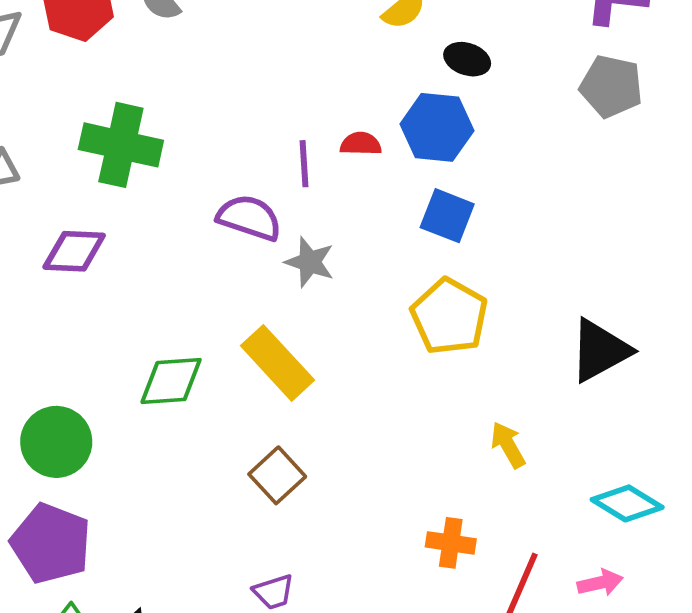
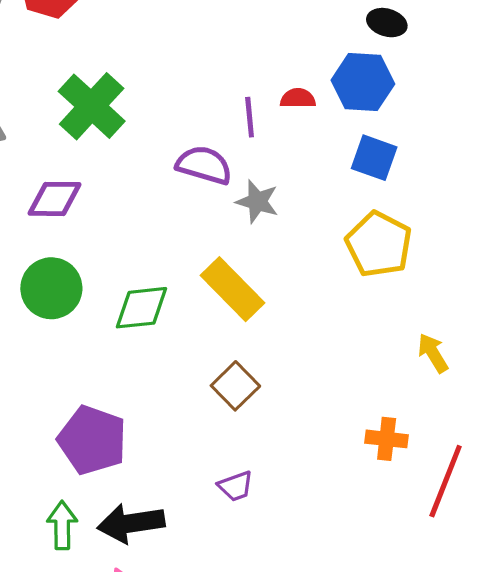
green cross: (121, 145) -> (92, 106), turned 32
green circle: (56, 442) -> (51, 288), moved
purple pentagon: (51, 543) -> (92, 440), moved

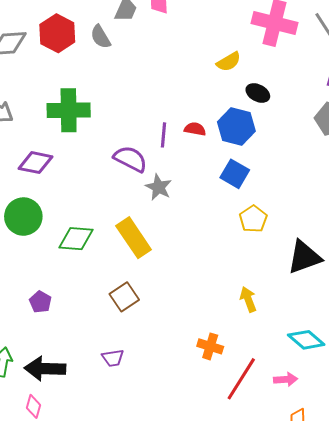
green cross: (92, 106) -> (69, 110), turned 36
yellow pentagon: (379, 244) -> (253, 219), moved, size x0.7
purple pentagon: (92, 440) -> (40, 302), moved, size x0.5

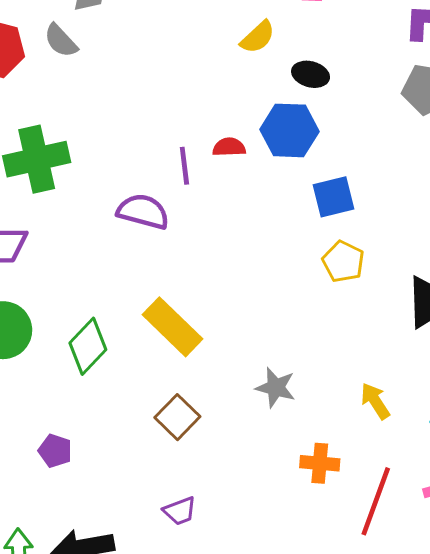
blue square: (235, 174) -> (333, 197), moved, turned -32
gray star: (159, 187) -> (276, 388), moved
green diamond: (76, 239) -> (88, 346), turned -39
yellow arrow: (248, 299) -> (375, 401), moved

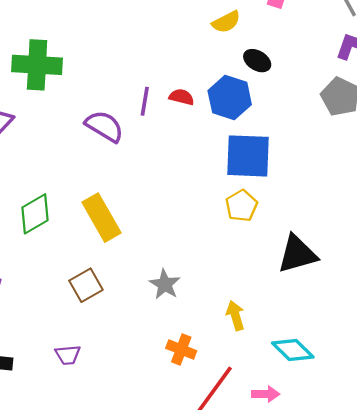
blue square: (333, 197) -> (248, 156), size x1.5

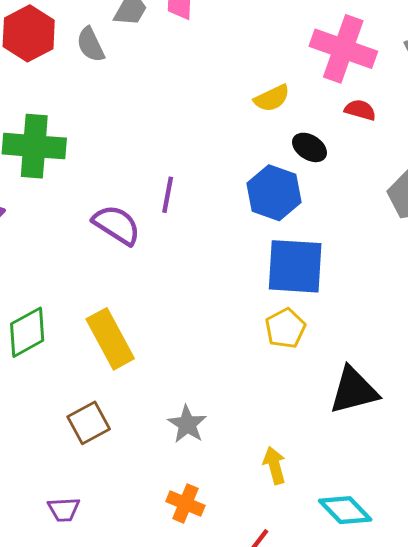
red semicircle: (182, 97) -> (360, 110), moved
orange cross: (181, 350) -> (185, 504), moved

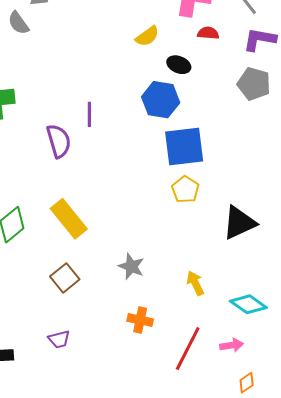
purple semicircle: (117, 225) -> (59, 141), turned 52

